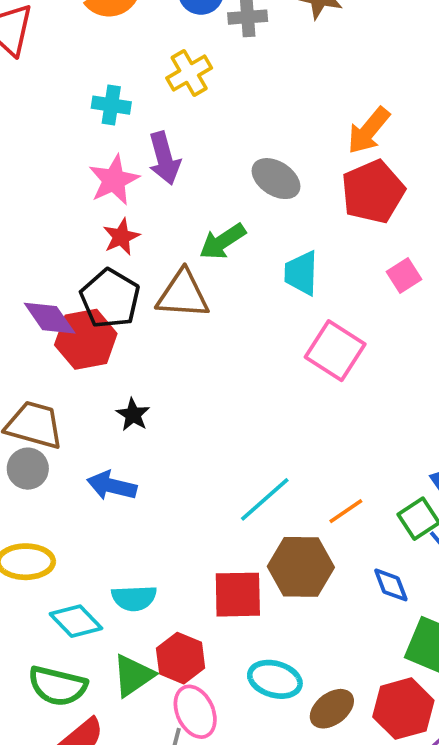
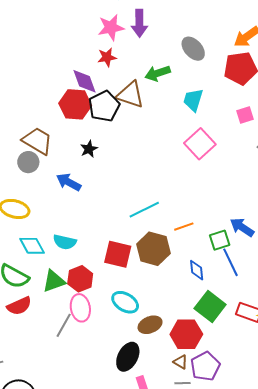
black pentagon: (110, 299) -> (104, 106), moved
purple diamond: (50, 318) -> (84, 81), moved

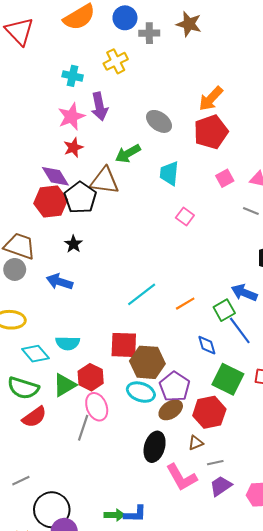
pink square: (200, 144) -> (185, 216), size x0.6
brown hexagon: (153, 249) -> (147, 362), moved
brown triangle: (181, 362) -> (196, 443), moved, turned -42
purple pentagon: (205, 366) -> (175, 387), moved

